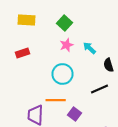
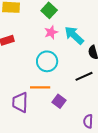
cyan arrow: (90, 48) -> (74, 35), size x1.5

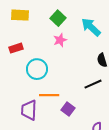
cyan arrow: (74, 35) -> (91, 27), moved
cyan circle: (47, 61) -> (37, 69), moved

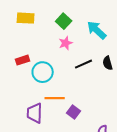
red rectangle: (16, 48) -> (23, 60), moved
black line: (93, 84) -> (84, 64), moved

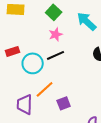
black line: (84, 64) -> (56, 55), moved
orange line: (55, 98) -> (45, 89), turned -42
purple square: (74, 112) -> (64, 103), turned 32

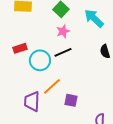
purple square: (64, 103) -> (71, 100), turned 32

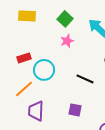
black line: (63, 52) -> (85, 79), moved, turned 48
orange line: (52, 86) -> (24, 89), moved

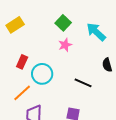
yellow rectangle: (27, 16) -> (15, 25), moved, turned -36
red rectangle: (24, 58) -> (22, 62), turned -48

